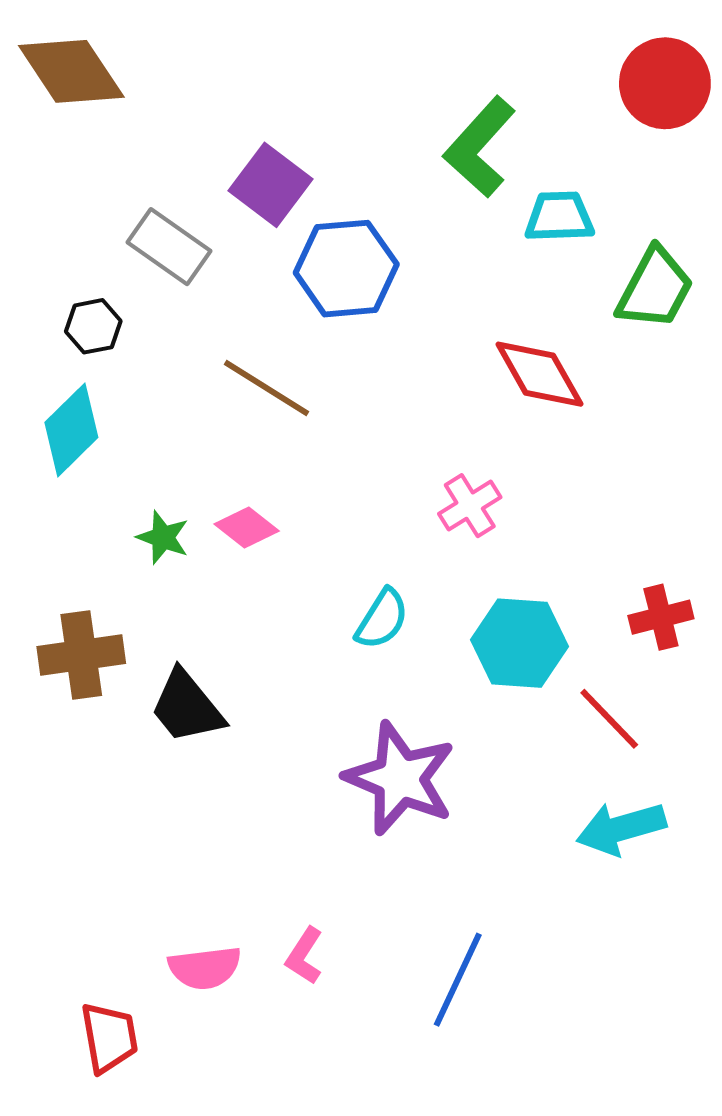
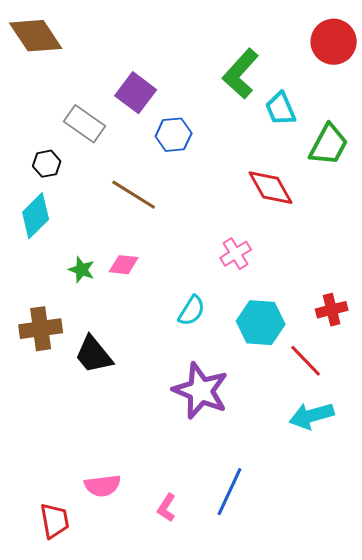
cyan trapezoid: (559, 217) -> (281, 109), turned -111
blue hexagon: (346, 269) -> (174, 135), size x0.7
pink diamond: (247, 528) -> (124, 265), turned -32
pink L-shape: (304, 956) -> (167, 508), moved

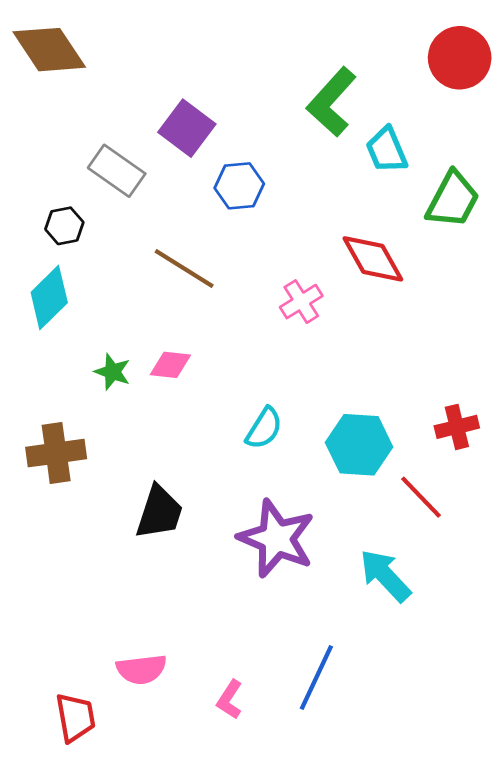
pink cross: (236, 254) -> (301, 302), moved
black trapezoid: (94, 355) -> (159, 512), moved, turned -123
cyan arrow: (312, 416) -> (385, 576), moved, turned 63

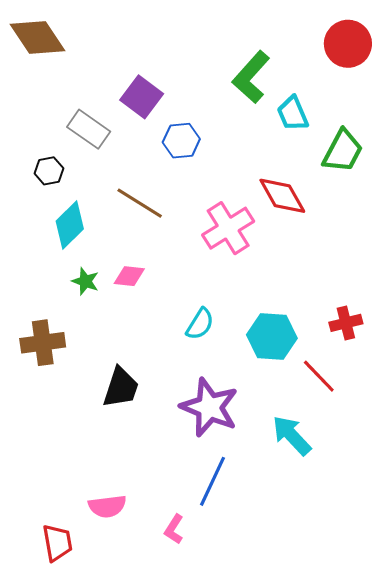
cyan diamond: (49, 297) -> (70, 225), moved
pink cross: (301, 302) -> (228, 228), size x1.6
blue line: (316, 678) -> (213, 481), moved

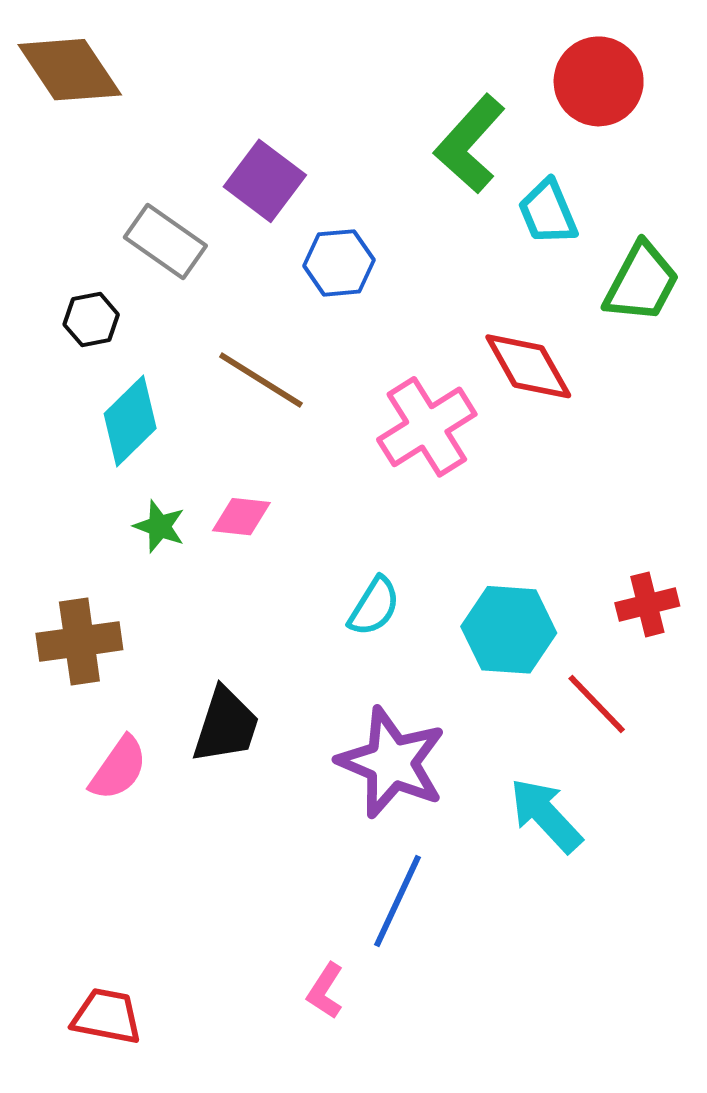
red circle: (348, 44) -> (599, 81), moved
pink semicircle: (107, 506) -> (118, 768), moved, turned -48
red trapezoid: (57, 543) -> (107, 1016), turned -69

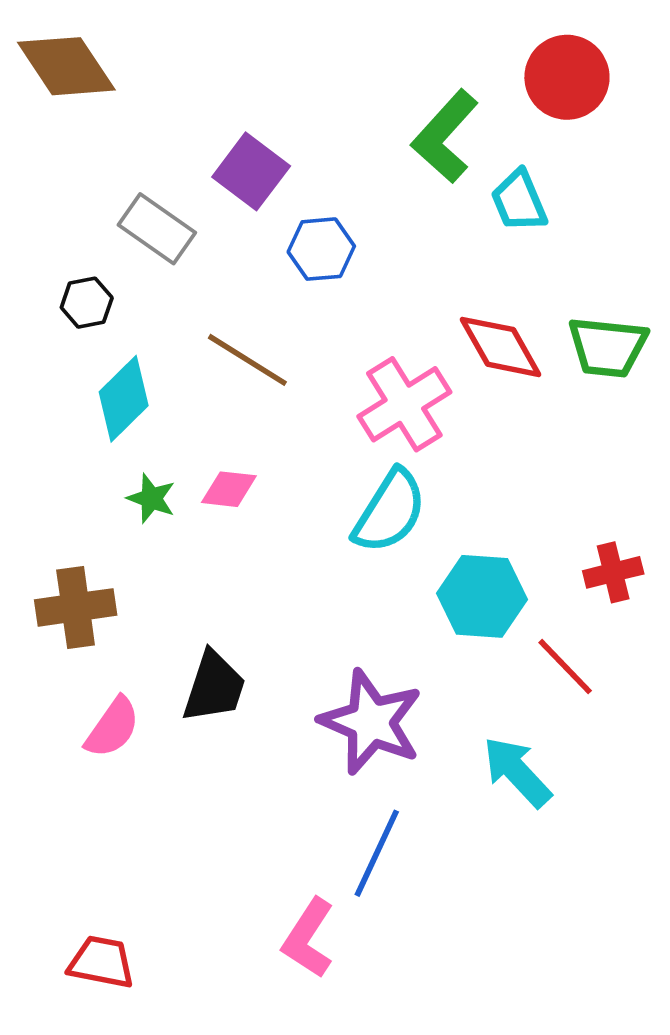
green trapezoid: (641, 282) -> (608, 347), moved, turned 68
cyan semicircle: (374, 606) -> (390, 511), moved, size x1.5
pink L-shape: (325, 991) -> (308, 938), size x1.5

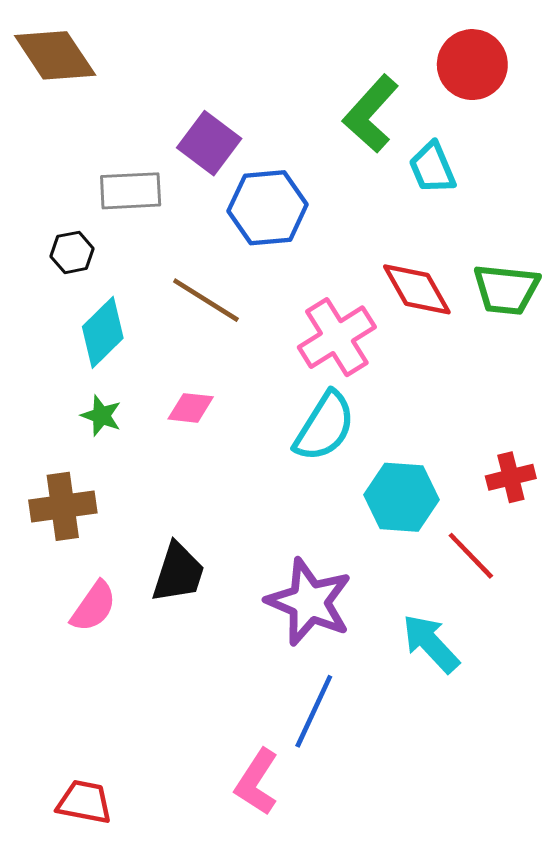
gray rectangle: (157, 229) -> (131, 191), turned -38
blue hexagon: (321, 249) -> (268, 208), size x1.4
green star: (151, 498) -> (101, 416), moved

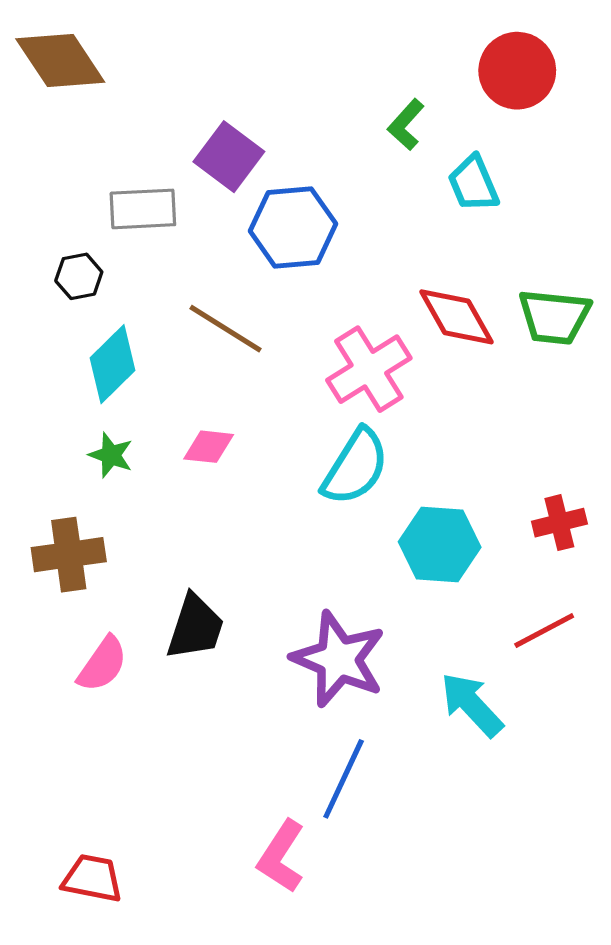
green L-shape: (371, 114) -> (406, 125), size x0.6
red line: (471, 556) -> (544, 630), moved, turned -74

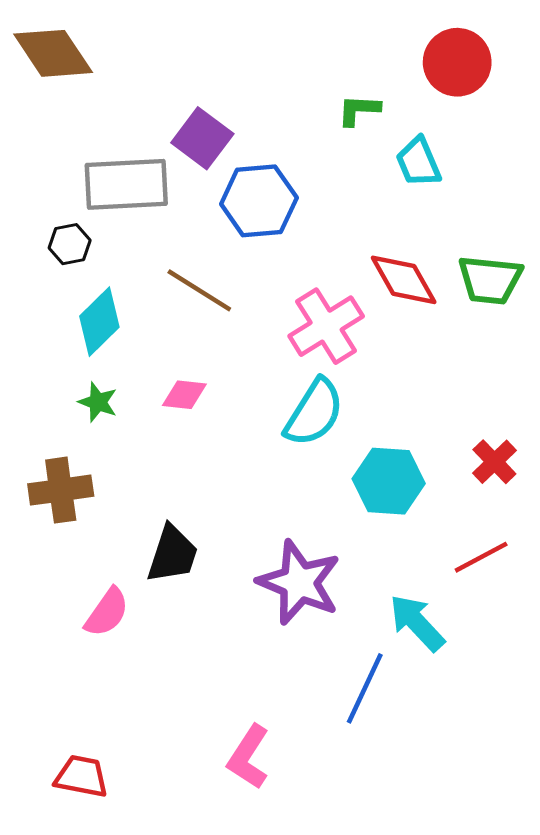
green L-shape: (406, 125) -> (359, 110), turned 51
gray rectangle: (143, 209) -> (126, 184), size x1.4
red cross: (559, 523) -> (494, 462), turned -30
pink semicircle: (102, 664) -> (107, 612), moved
blue line: (344, 779) -> (365, 688), moved

